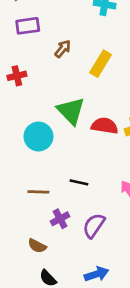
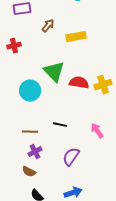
yellow rectangle: (101, 64) -> (76, 37), turned 48
purple cross: (60, 219) -> (35, 152), moved

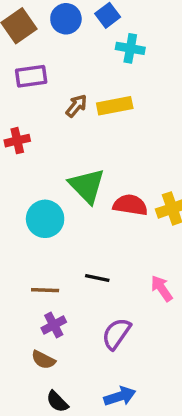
yellow rectangle: (76, 37) -> (115, 106), moved

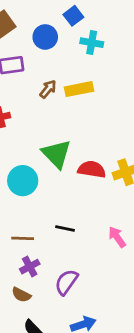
blue circle: (66, 19) -> (45, 37), moved
purple semicircle: (116, 334) -> (66, 282), moved

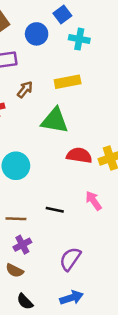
brown arrow: (48, 89) -> (25, 89), moved
green triangle: (56, 154) -> (55, 121), moved, turned -36
pink arrow: (117, 237) -> (93, 201), moved
purple semicircle: (66, 282) -> (70, 259), moved

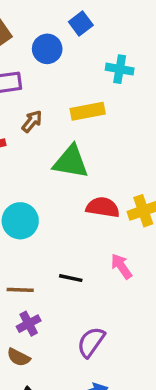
cyan cross: (79, 39) -> (120, 69), moved

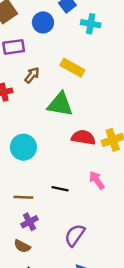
cyan cross: (120, 69) -> (91, 24), moved
yellow rectangle: (88, 111) -> (72, 68), turned 40

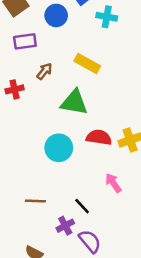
cyan circle: (23, 147) -> (59, 148), moved
black line: (60, 189) -> (82, 206), moved, turned 35
purple cross: (30, 222) -> (65, 226), moved
purple semicircle: (75, 235) -> (90, 241), turned 105

